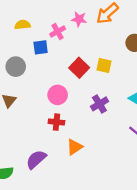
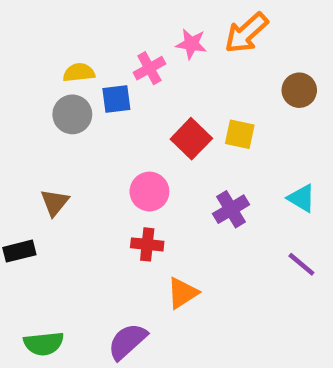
yellow semicircle: (23, 25) -> (79, 73), moved
gray circle: (16, 67) -> (72, 114), moved
purple semicircle: (36, 159) -> (127, 341), moved

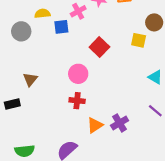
gray circle: (72, 114) -> (21, 31), moved
yellow square: (240, 134) -> (139, 40), moved
purple cross: (231, 209) -> (120, 123), moved

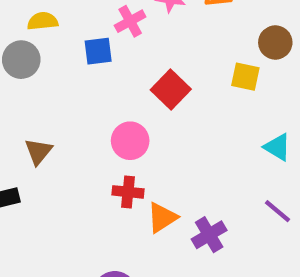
yellow semicircle: (42, 13) -> (43, 21), moved
orange triangle: (95, 125) -> (162, 218), moved

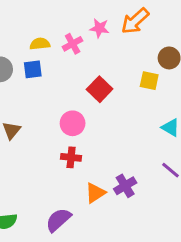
yellow semicircle: (43, 21) -> (40, 44), moved
blue square: (98, 51) -> (33, 69), moved
orange triangle: (162, 218) -> (95, 193), moved

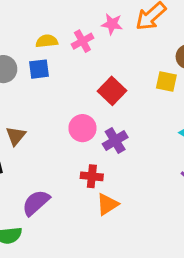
red cross: (71, 157) -> (92, 176), moved
purple cross: (125, 186) -> (115, 141), moved
purple semicircle: (58, 220) -> (36, 203), moved

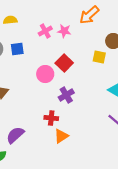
pink star: (112, 24) -> (64, 31), moved
yellow semicircle: (47, 41) -> (10, 20), moved
pink circle: (82, 128) -> (45, 74), moved

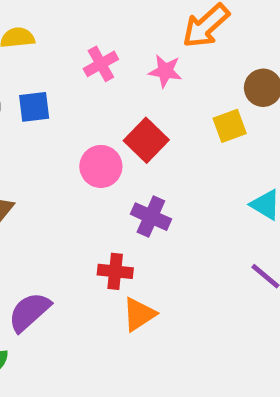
pink star: (64, 31) -> (165, 71), moved
yellow square: (99, 57) -> (230, 126), turned -32
purple cross: (66, 95) -> (151, 217), turned -35

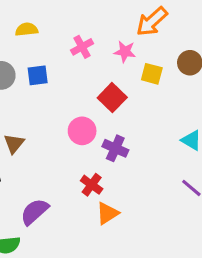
yellow square: (230, 126) -> (152, 74), moved, turned 35
pink circle: (101, 166) -> (82, 131), moved
red cross: (115, 271) -> (92, 185), turned 30

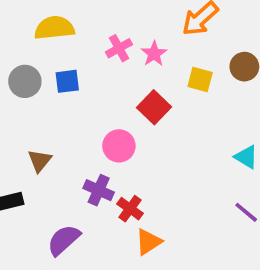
yellow semicircle: (27, 29) -> (54, 28), size x1.5
pink star: (125, 52) -> (154, 54), moved, turned 30
purple cross: (115, 148) -> (99, 190), moved

